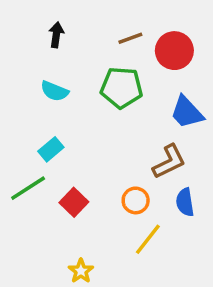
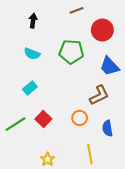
brown line: (130, 38) -> (76, 10), moved
green line: (28, 188) -> (15, 124), moved
blue semicircle: (185, 202) -> (107, 128), moved
yellow line: (148, 239) -> (90, 154), moved, turned -48

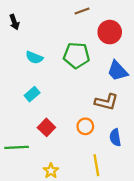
black arrow: (33, 21) -> (14, 22), moved, turned 152
brown L-shape: (99, 95) -> (106, 102), turned 40
green line: (15, 124) -> (17, 147), moved, turned 30

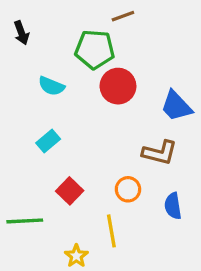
red circle: (110, 32) -> (118, 86), moved
green pentagon: (76, 55) -> (95, 49), moved
yellow line: (96, 165) -> (111, 231), moved

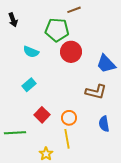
orange circle: (128, 189) -> (69, 118), moved

